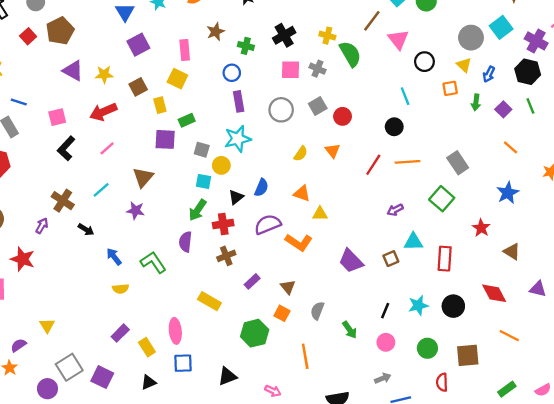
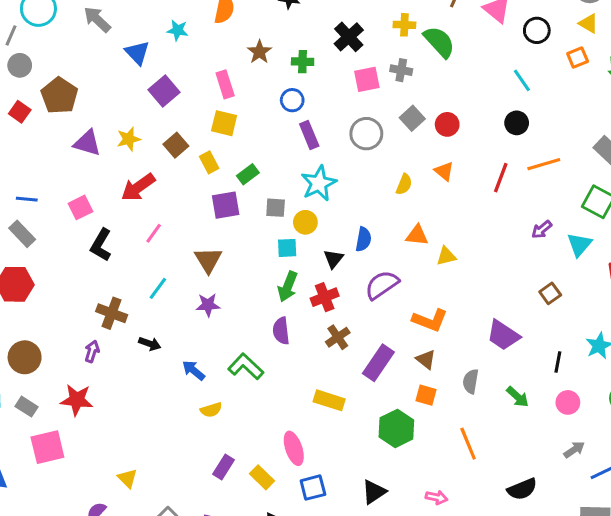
orange L-shape: (299, 242) -> (430, 320), moved
cyan triangle: (413, 242) -> (579, 245), moved, turned -36
purple trapezoid: (351, 261) -> (503, 335), moved
purple rectangle: (252, 281) -> (378, 363), size x1.6

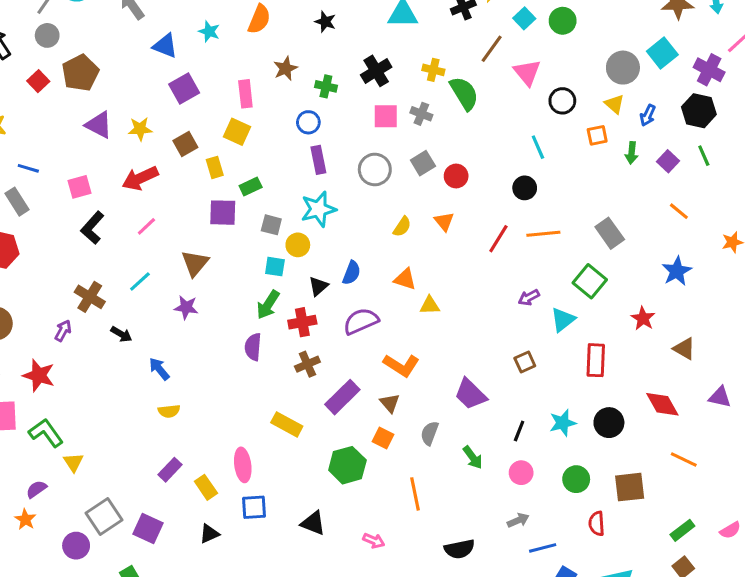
blue triangle: (137, 53) -> (165, 46), turned -36
green L-shape: (246, 366) -> (46, 433), moved
black triangle: (374, 492) -> (313, 523), turned 44

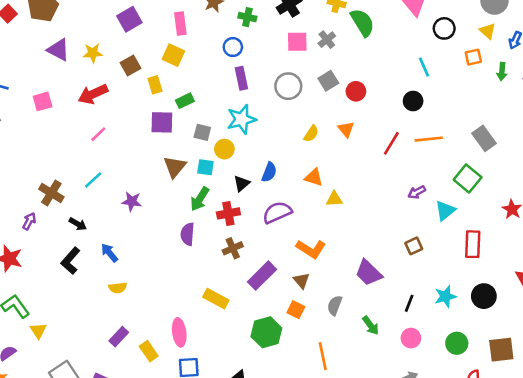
gray cross: (421, 114) -> (327, 40), turned 30
black L-shape: (92, 228) -> (71, 261), moved
brown triangle: (195, 263) -> (175, 167), moved

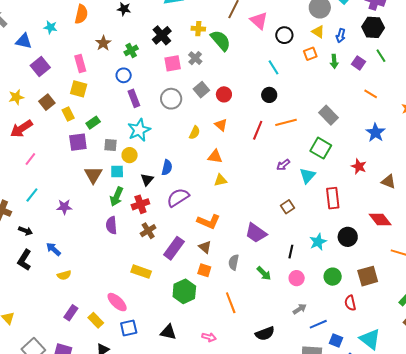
green cross: (247, 17) -> (131, 50), turned -32
orange triangle: (314, 177) -> (215, 157), moved
pink ellipse: (179, 332) -> (117, 302), turned -30

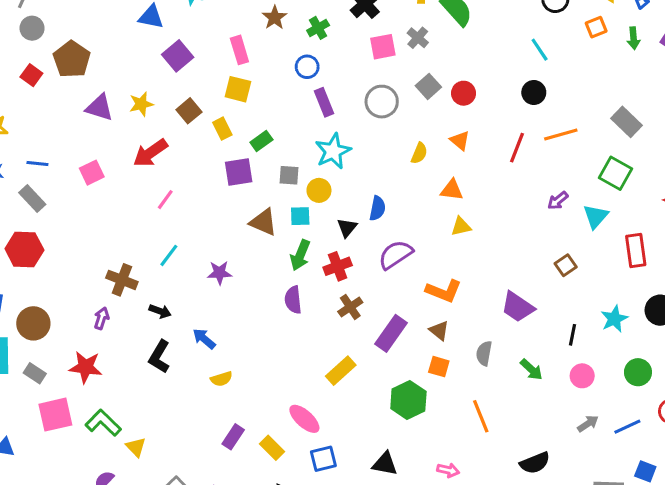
brown triangle: (93, 175) -> (263, 222), turned -36
yellow rectangle: (141, 272) -> (341, 371), turned -60
blue line: (318, 324) -> (627, 427), moved

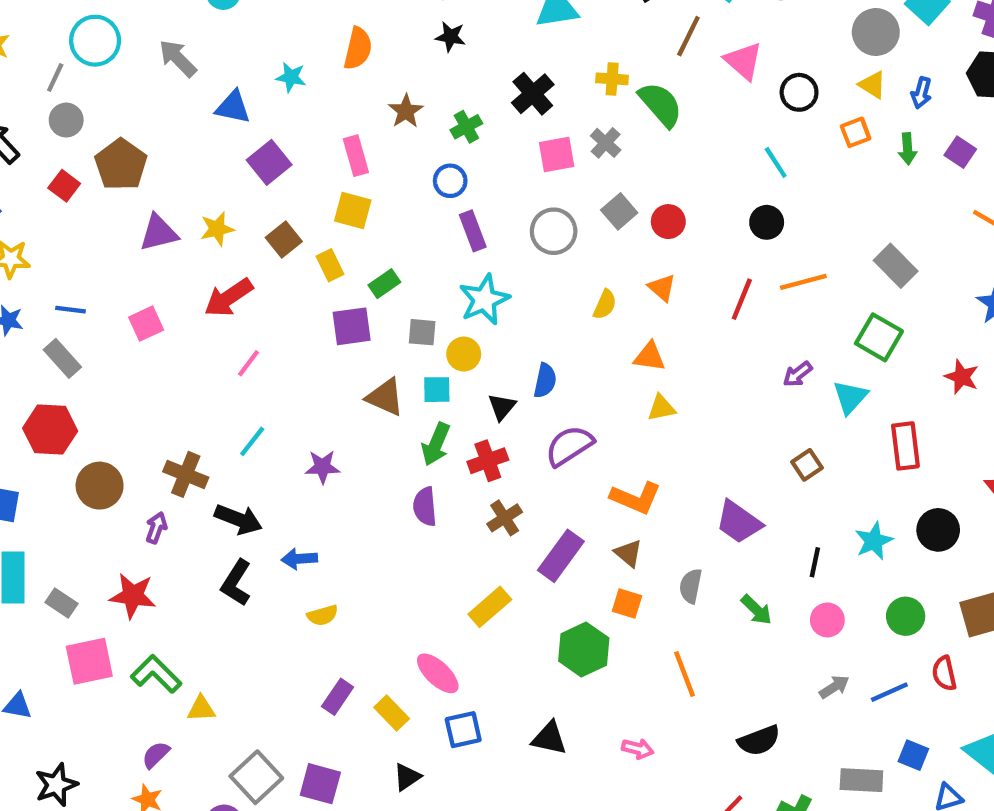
purple triangle: (99, 108) -> (159, 233), turned -32
black arrow: (160, 311) -> (238, 519), size x1.5
brown circle: (33, 323) -> (100, 486), moved
blue arrow: (204, 339) -> (299, 559), turned -45
yellow triangle: (136, 447) -> (201, 709), turned -50

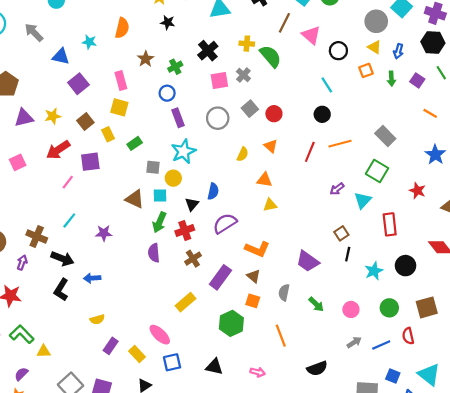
purple square: (352, 326) -> (90, 162), moved
black line: (815, 562) -> (348, 254), moved
yellow semicircle: (323, 615) -> (97, 319), moved

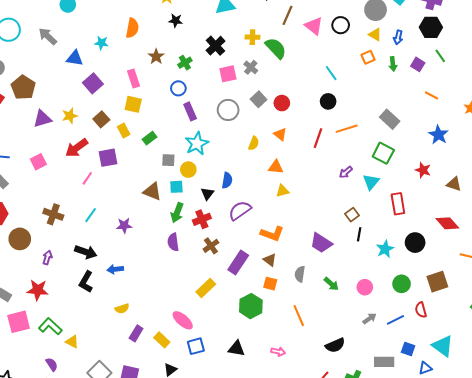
black circle: (338, 51) -> (341, 25), moved
brown cross: (37, 236) -> (53, 214), moved
yellow triangle: (44, 351) -> (72, 342), turned 32
purple semicircle: (21, 374) -> (52, 364), turned 104

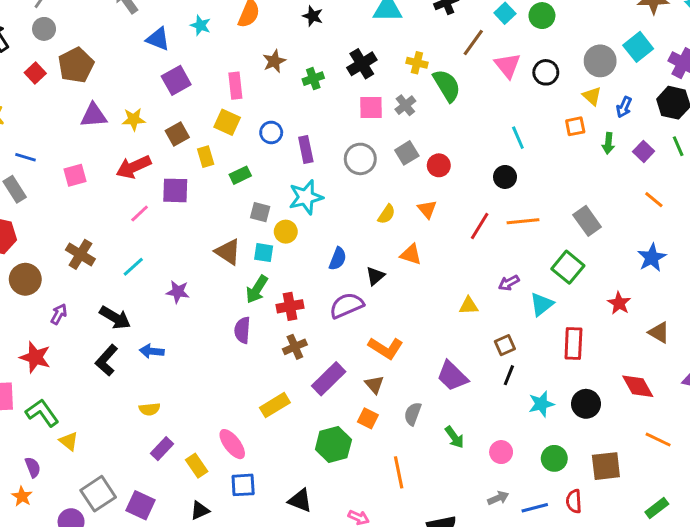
blue circle: (178, 88) -> (271, 132), moved
yellow triangle: (282, 191) -> (469, 306), moved
black triangle: (207, 194) -> (375, 276), moved

